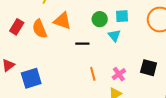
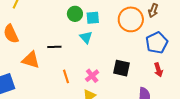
green circle: (100, 19) -> (75, 14), moved
orange triangle: (62, 21) -> (31, 60), moved

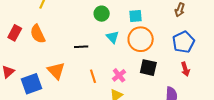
cyan square: (93, 18) -> (136, 16), moved
orange circle: (131, 19) -> (141, 39), moved
orange triangle: (31, 60) -> (56, 71), moved, turned 30

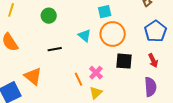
green circle: (102, 14) -> (49, 16), moved
red arrow: (185, 69) -> (153, 61), moved
orange line: (93, 76) -> (78, 79), moved

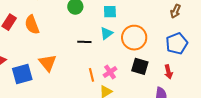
cyan square: (105, 12) -> (110, 12), moved
cyan triangle: (85, 35) -> (106, 33), turned 32
black line: (55, 49) -> (84, 42), moved

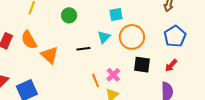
cyan square: (110, 12) -> (116, 15), moved
orange triangle: (48, 63) -> (50, 55), moved
red arrow: (168, 72) -> (171, 65), turned 64

